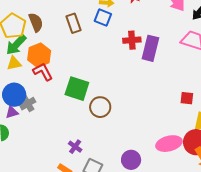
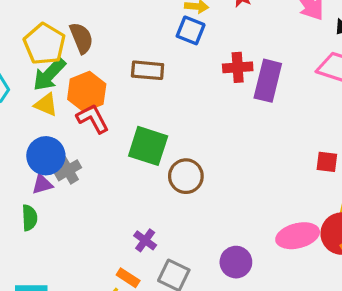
brown rectangle: (73, 23) -> (148, 70), moved, turned -66
yellow triangle: (14, 63) -> (46, 105), turned 35

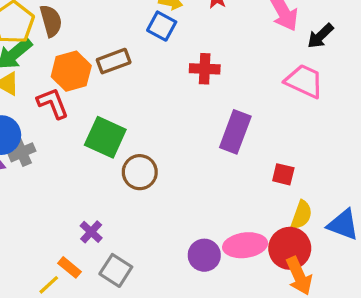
brown rectangle: (148, 70) -> (114, 61), turned -32
purple rectangle: (268, 81) -> (235, 132), moved
orange hexagon: (87, 92) -> (71, 71), moved
purple circle: (236, 262) -> (204, 255), moved

